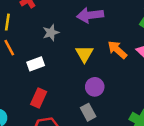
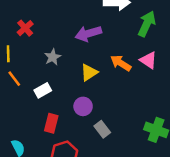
yellow triangle: (84, 54) -> (89, 73), turned 36
purple circle: (95, 87) -> (83, 106), moved

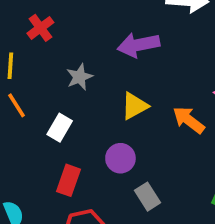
orange arrow: (121, 63) -> (189, 120), moved
white rectangle: (43, 90) -> (60, 128), turned -35

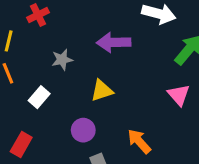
orange arrow: (189, 120) -> (139, 141), moved
red rectangle: (69, 180) -> (21, 144), moved

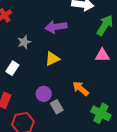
pink triangle: (179, 95) -> (102, 55), turned -42
purple circle: (83, 130) -> (44, 94), moved

